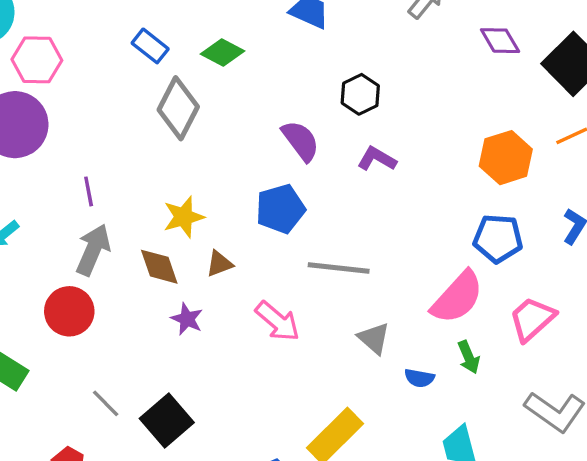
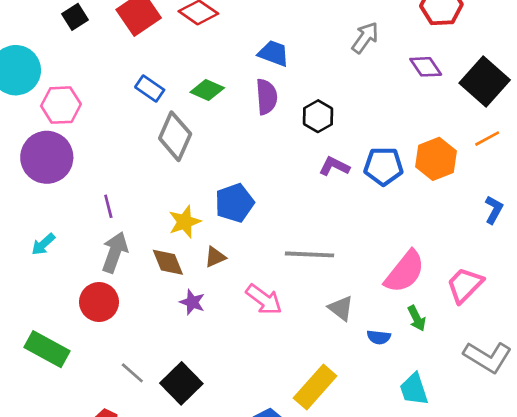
purple semicircle: (301, 141) -> (267, 97), moved, turned 36
blue pentagon: (280, 209) -> (234, 203), moved
blue pentagon: (498, 238) -> (384, 166), moved

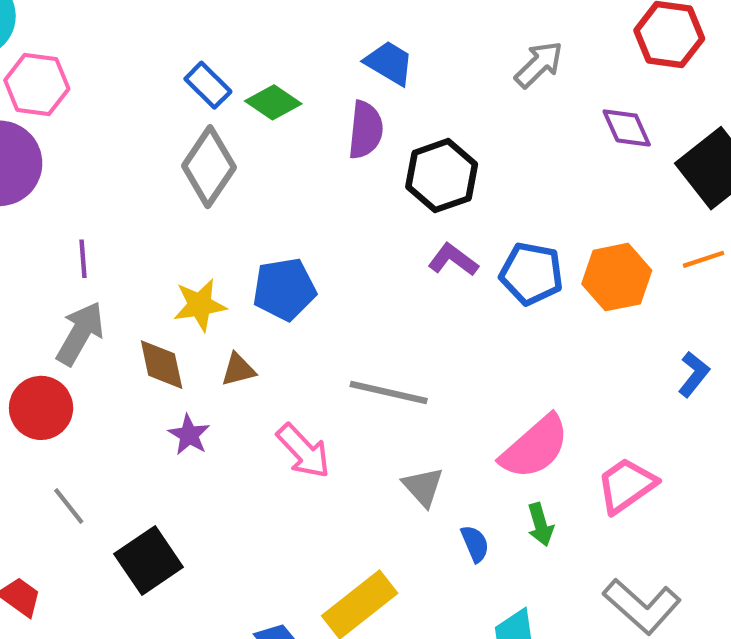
blue rectangle: (150, 88) -> (208, 85), moved
black hexagon: (318, 116) -> (442, 176), size x1.4
blue semicircle: (379, 337) -> (475, 544), turned -130
gray line: (132, 373) -> (69, 506), moved

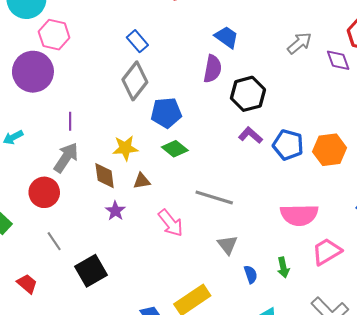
green diamond: (273, 102) -> (175, 149), moved
purple diamond: (627, 128) -> (338, 60), moved
blue pentagon: (284, 289) -> (166, 113), moved
pink semicircle: (535, 447) -> (299, 215), moved, turned 36

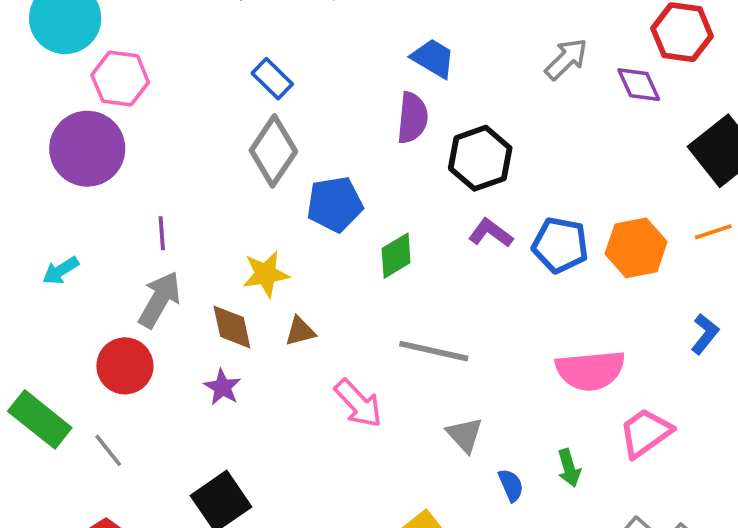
green diamond: (175, 149) -> (396, 256), moved, turned -65
purple star: (115, 211) -> (222, 387), moved
gray line: (54, 241) -> (108, 450), moved

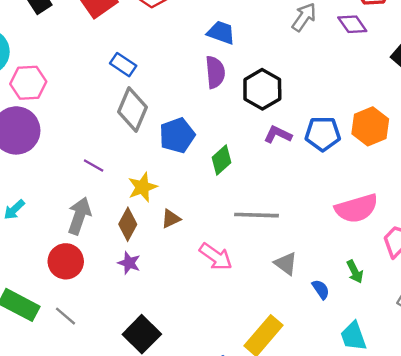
purple line: (162, 233) -> (94, 165), moved, turned -45
brown diamond: (232, 327) -> (128, 224), turned 52

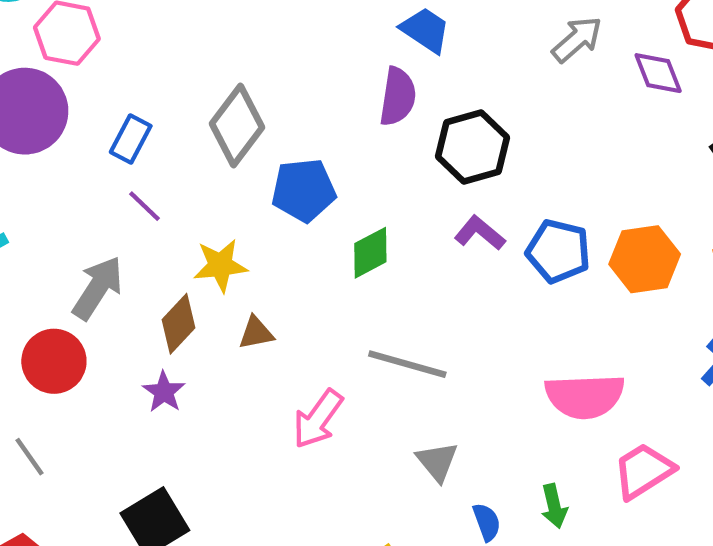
blue rectangle: (123, 65) -> (131, 139), moved, turned 70
pink arrow: (216, 257) -> (318, 419), turned 76

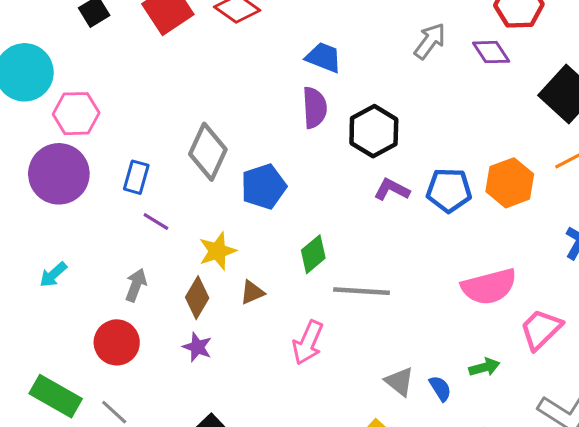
green diamond: (370, 253) -> (313, 254), moved
gray arrow: (98, 288) -> (136, 285), size x0.7
gray triangle: (437, 462) -> (399, 381), moved
green arrow: (554, 506) -> (484, 367), turned -80

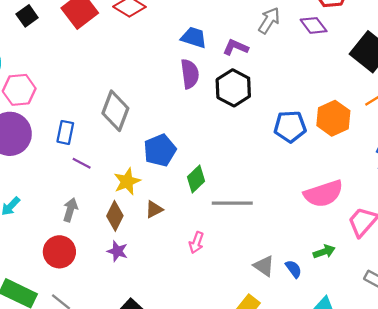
blue pentagon: (264, 186) -> (160, 150), moved
purple L-shape: (392, 190) -> (236, 47), moved
pink arrow: (308, 343) -> (196, 243), size x0.7

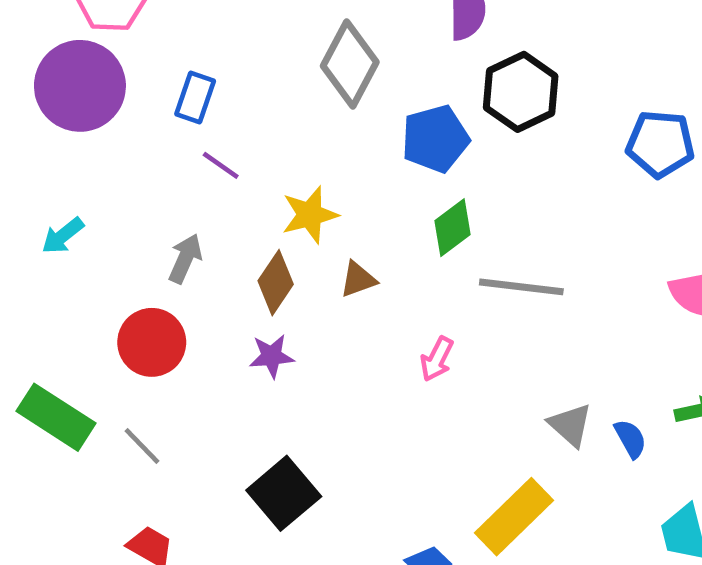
black hexagon: (233, 88) -> (521, 92), moved
gray diamond: (115, 111) -> (350, 64), moved
blue pentagon: (160, 150) -> (435, 139), moved
purple star: (117, 251) -> (272, 356), turned -30

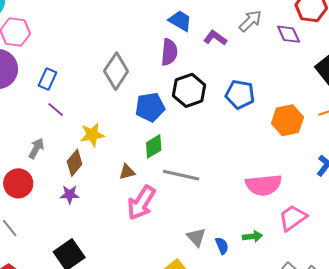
blue pentagon: (660, 144) -> (240, 94), moved
brown triangle: (358, 279) -> (127, 172), moved
pink arrow: (437, 359) -> (141, 203), size x1.8

